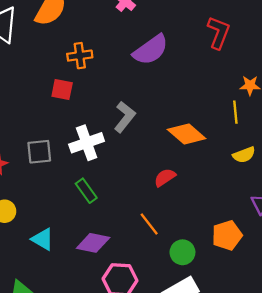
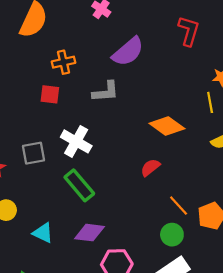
gray L-shape: (125, 117) -> (106, 92), moved, turned 52
white cross: (87, 143) -> (76, 141), turned -36
green rectangle: (86, 191) -> (79, 185), size x1.4
orange line: (149, 224) -> (179, 206), moved

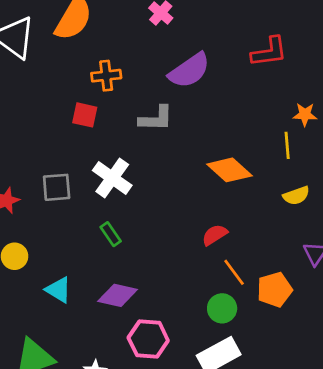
red L-shape: (189, 31) -> (269, 52), turned 60
red semicircle: (150, 167) -> (215, 235), moved
green rectangle: (79, 185) -> (111, 234), size x0.6

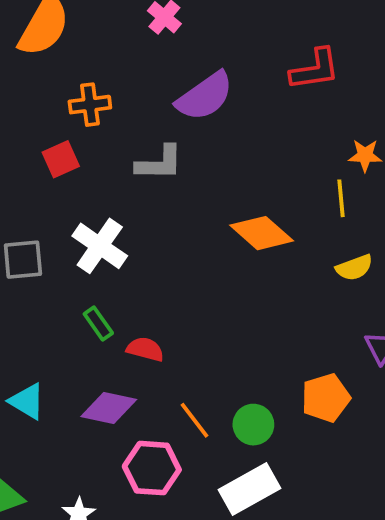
red square: (85, 115) -> (61, 159), turned -36
red semicircle: (215, 235) -> (145, 349), moved, turned 48
orange line: (234, 272) -> (195, 420), moved

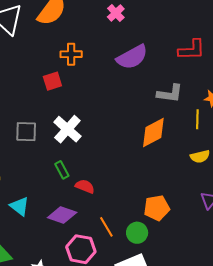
gray L-shape: (159, 163) -> (170, 94), moved
orange diamond: (262, 233) -> (153, 133), turned -76
orange pentagon: (326, 398) -> (157, 208), moved

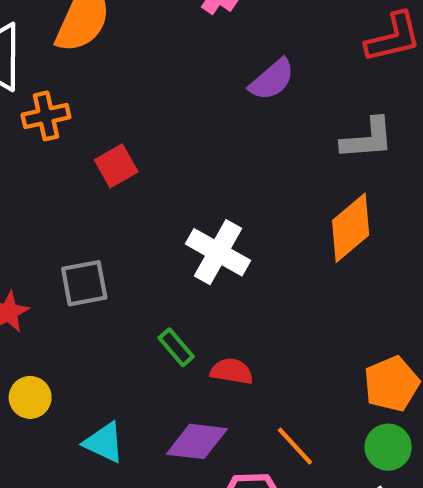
orange cross: (71, 54) -> (46, 116), moved
purple semicircle: (132, 57) -> (272, 80), size x0.7
white cross: (67, 129) -> (218, 252), moved
green circle: (137, 233) -> (388, 447), moved

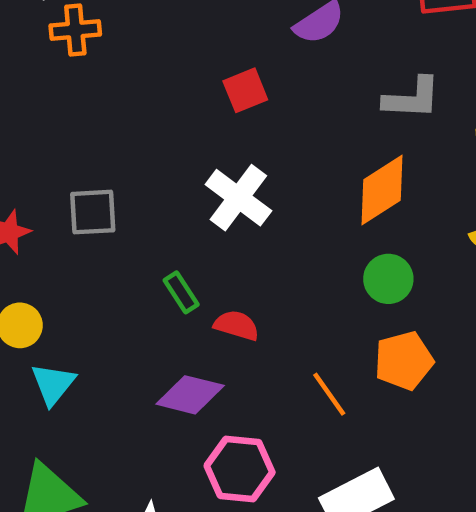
red square: (116, 166) -> (245, 90), moved
cyan triangle: (104, 443) -> (53, 384), moved, turned 36
orange line: (295, 446) -> (329, 394), moved
green circle: (388, 447) -> (388, 279), moved

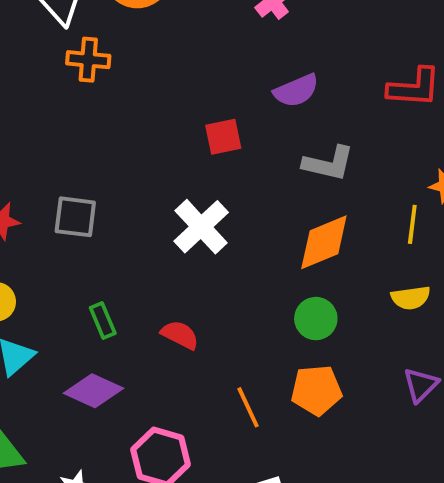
gray L-shape: (412, 98) -> (328, 163), moved
green rectangle: (181, 292) -> (103, 321), moved
purple diamond: (190, 395) -> (94, 391), moved

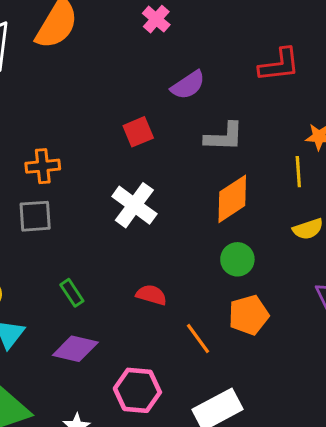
orange cross: (88, 60) -> (43, 166), moved
red semicircle: (180, 335) -> (151, 295), moved

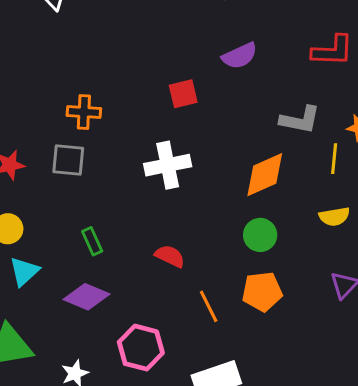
gray L-shape: (224, 137) -> (300, 120), moved
white cross: (134, 205) -> (168, 165), turned 33

